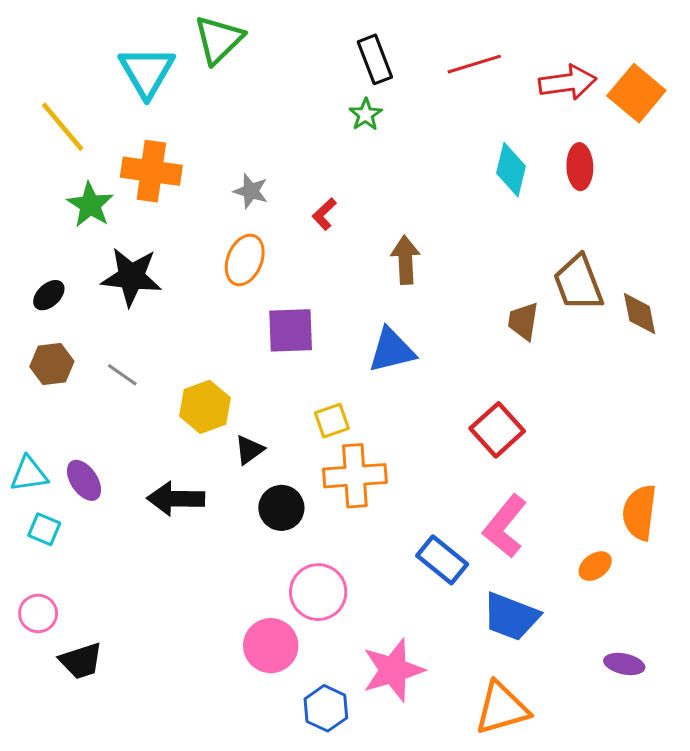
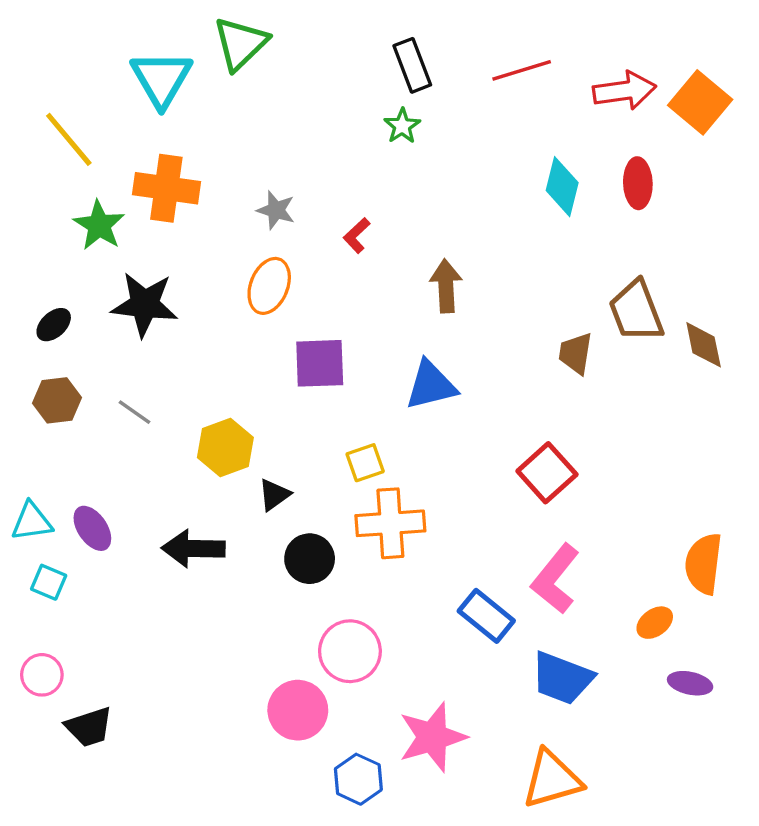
purple ellipse: (624, 664) -> (690, 683), moved

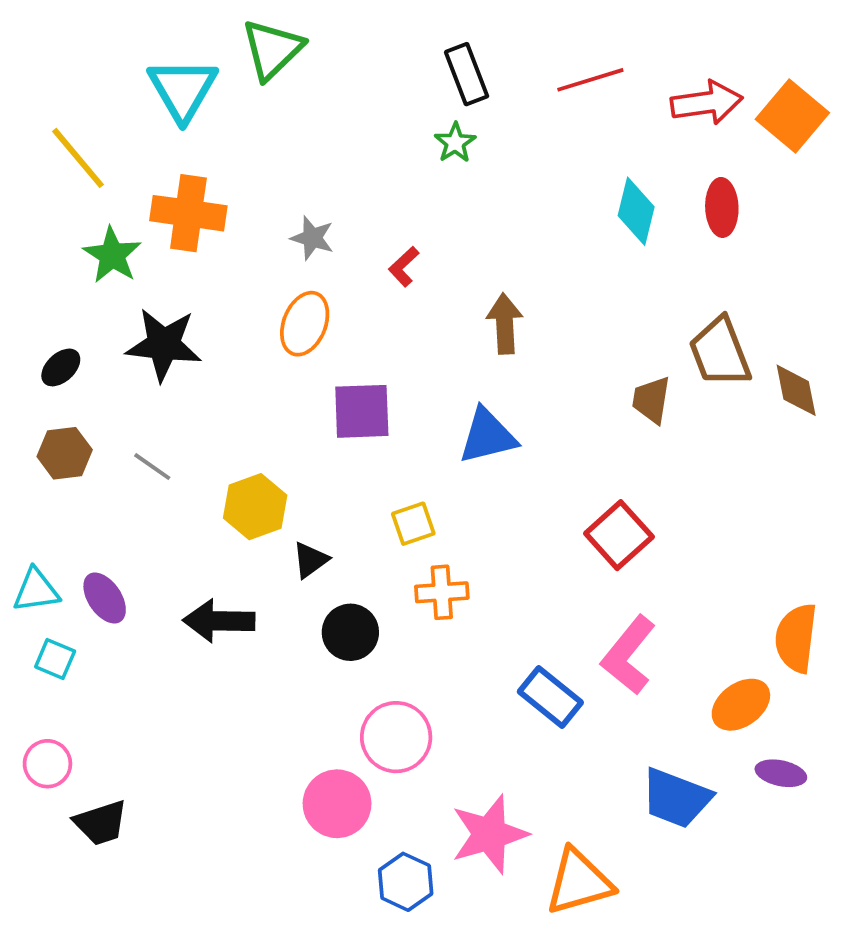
orange cross: (390, 523) -> (442, 592), size x0.7
orange ellipse: (655, 623) -> (741, 705), size x1.4
blue trapezoid: (562, 678) -> (676, 798), moved
orange triangle: (552, 779) -> (579, 882), moved

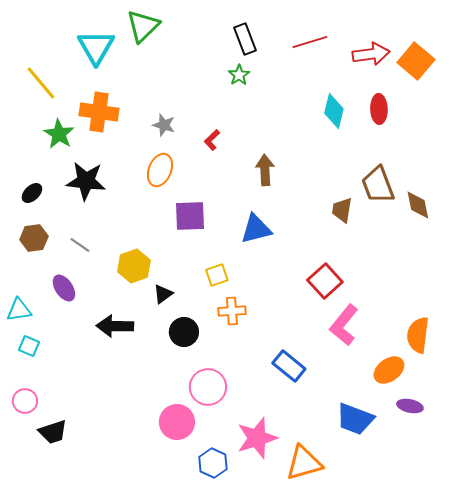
purple ellipse: (105, 598) -> (64, 288), moved
pink L-shape: (628, 655) -> (344, 325), moved

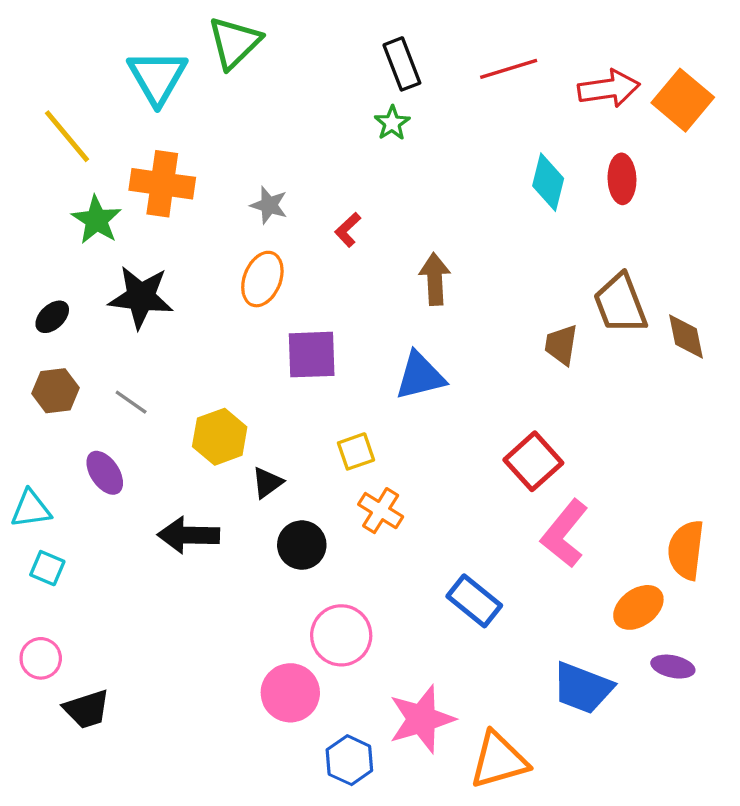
orange cross: (232, 311) -> (381, 511), turned 36

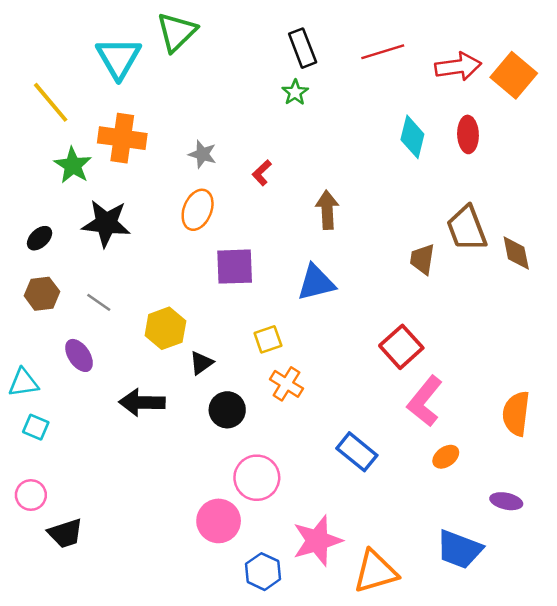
orange ellipse: (638, 607) -> (446, 457), moved, size x0.7
blue trapezoid: (583, 688) -> (459, 549), moved

